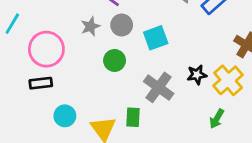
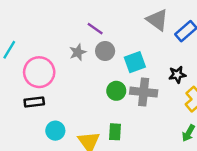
green circle: (115, 60) -> (116, 91), moved
black star: (197, 75) -> (177, 75), moved
gray cross: (159, 87) -> (144, 92), moved, turned -30

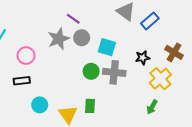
gray star: (78, 52) -> (59, 39), size x1.5
cyan square: (135, 62) -> (107, 47), turned 36
pink circle: (39, 72) -> (26, 56), size x0.7

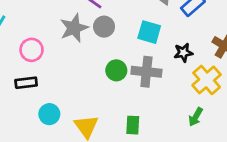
cyan square: (107, 47) -> (149, 32), moved
green rectangle: (90, 106) -> (133, 125), moved

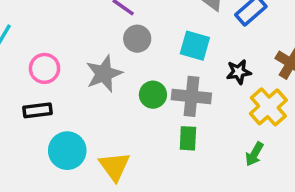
gray star: (74, 28) -> (104, 74), moved
cyan circle: (49, 114) -> (67, 151), size x1.4
green rectangle: (133, 125) -> (188, 138), moved

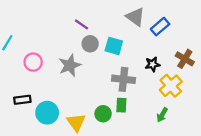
cyan square: (195, 46) -> (114, 46), moved
green circle: (153, 95) -> (103, 114), moved
black rectangle: (38, 110) -> (22, 100), moved

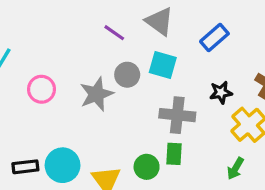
gray triangle: (135, 17) -> (159, 21), moved
blue rectangle: (160, 27) -> (214, 38), moved
gray circle: (90, 44) -> (127, 75), moved
black rectangle: (22, 100) -> (25, 167), moved

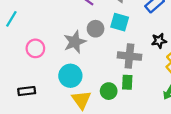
pink circle: (42, 89) -> (35, 48), moved
cyan circle: (63, 165) -> (70, 76), moved

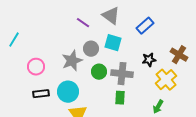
black rectangle: (27, 91) -> (41, 94), moved
green circle: (109, 91) -> (99, 72), moved

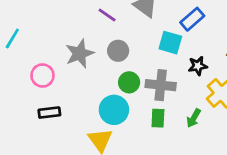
cyan square: (113, 43) -> (170, 43), moved
gray star: (72, 61) -> (80, 54), moved
cyan circle: (68, 92) -> (114, 110), moved
green arrow: (158, 107) -> (194, 118), moved

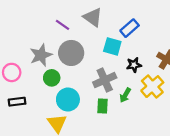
gray circle: (118, 51) -> (71, 53), size x1.5
green circle: (129, 82) -> (52, 78), moved
gray cross: (161, 85) -> (105, 80), turned -30
green arrow: (194, 118) -> (125, 95), moved

